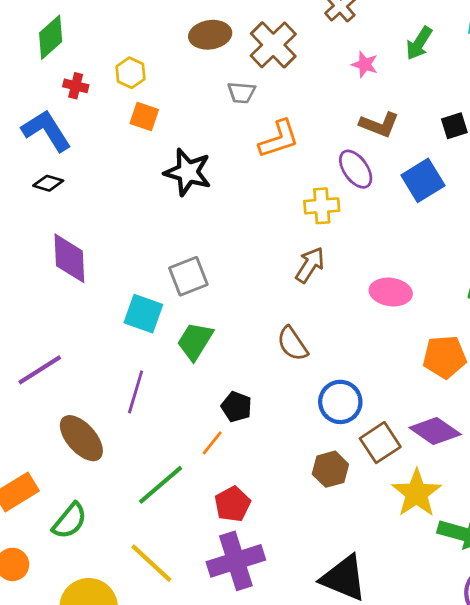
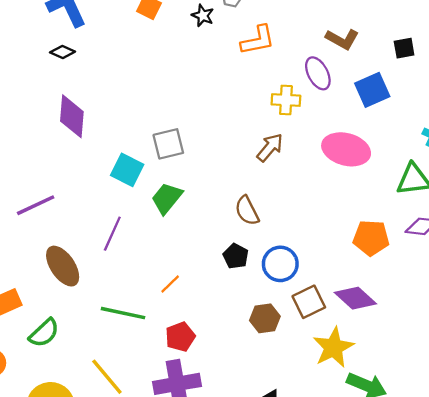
black star: (188, 172) -> (203, 16), moved, size x0.6
pink ellipse: (391, 292) -> (346, 149), moved, size x1.4
black pentagon: (236, 407) -> (236, 256), moved
green line: (161, 485) -> (123, 313), turned 45

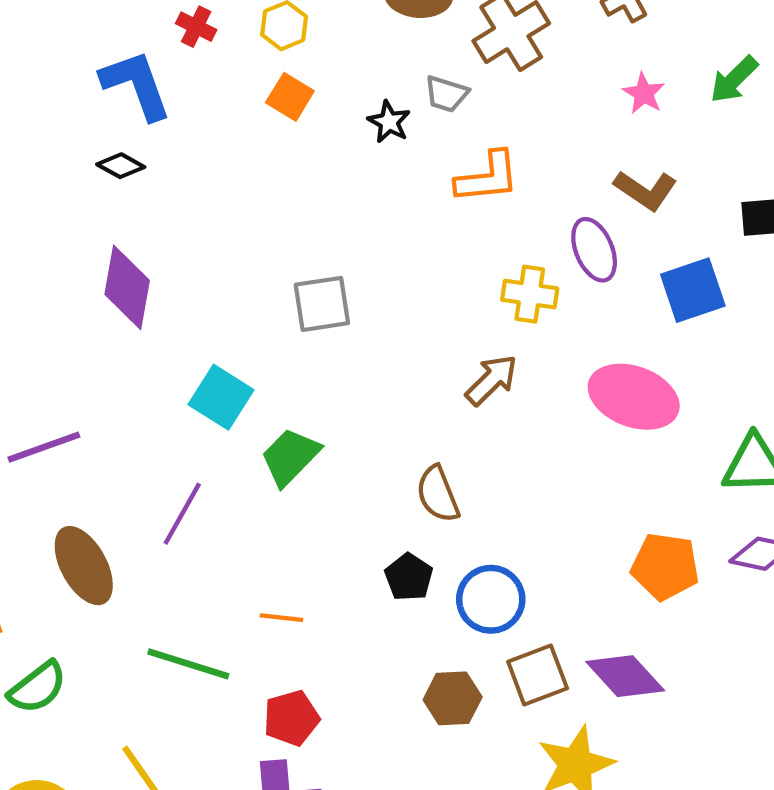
gray square: (168, 144) -> (322, 304), moved
orange line: (170, 284) -> (281, 618), turned 45

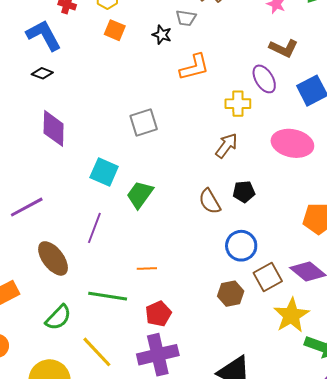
orange L-shape: (487, 177) -> (194, 67), moved
black pentagon: (409, 577) -> (244, 192), moved, turned -30
green semicircle: (37, 687) -> (58, 317), moved

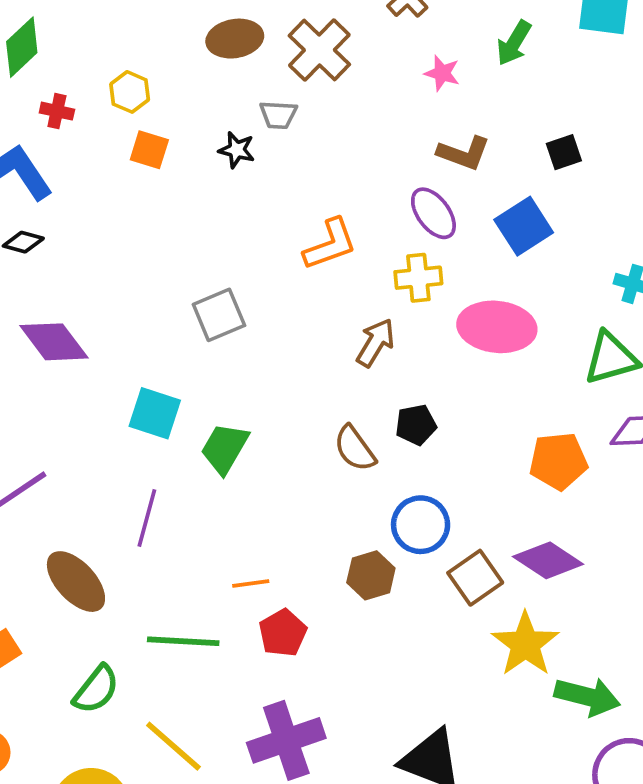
orange L-shape: (194, 67) -> (330, 244), moved
yellow cross: (238, 104) -> (418, 278), moved
purple diamond: (54, 128) -> (54, 342), turned -33
brown hexagon: (231, 294) -> (371, 575), moved
red pentagon: (158, 314) -> (283, 633), moved

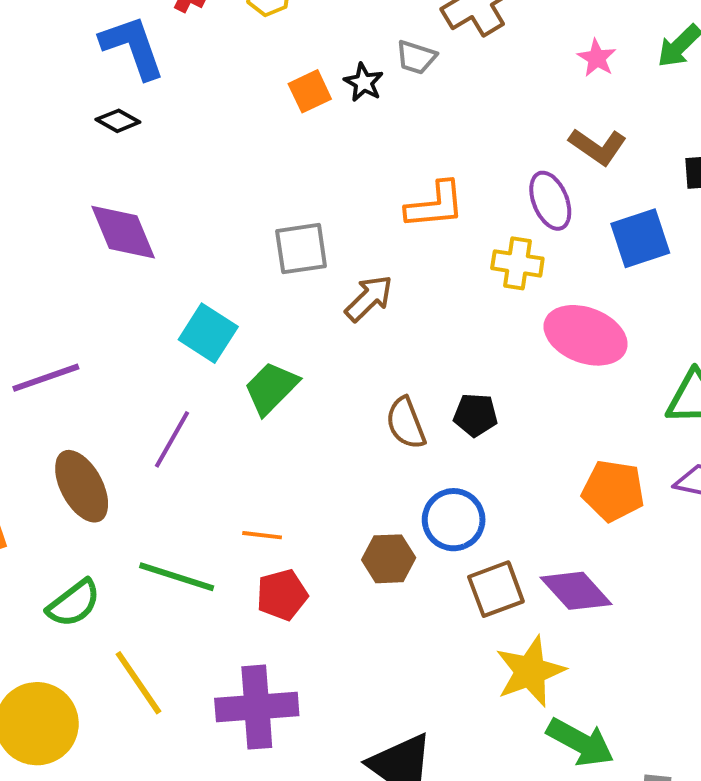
orange square: (149, 150) -> (310, 91), moved, turned 33
brown arrow: (376, 343) -> (369, 298), moved

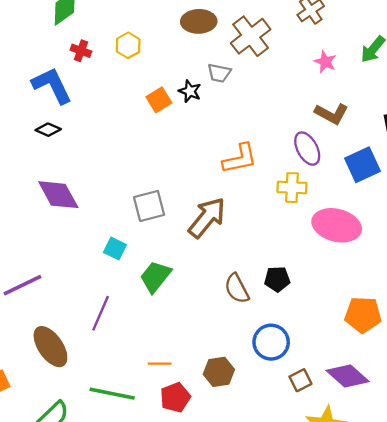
gray square: (301, 249) -> (149, 206), moved
brown arrow: (369, 298) -> (207, 218), size x1.4
cyan square: (208, 333) -> (115, 248), size x0.7
brown hexagon: (389, 559) -> (219, 372), moved
brown square: (496, 589) -> (300, 380), size x0.7

